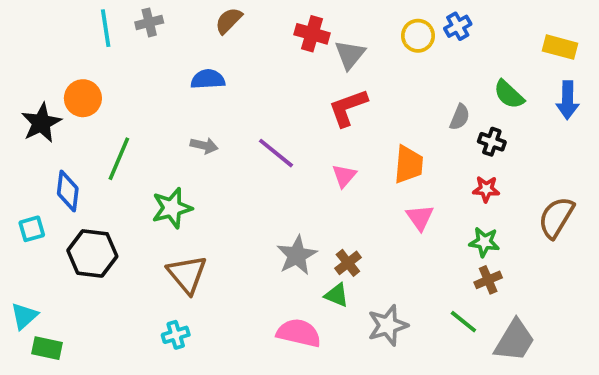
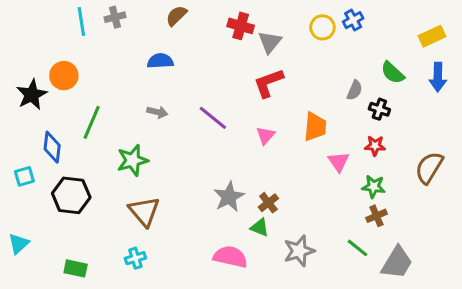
yellow rectangle: (560, 47) -> (432, 36), turned -40
pink triangle: (420, 217) -> (339, 162), moved
green rectangle: (47, 348) -> (76, 268), moved

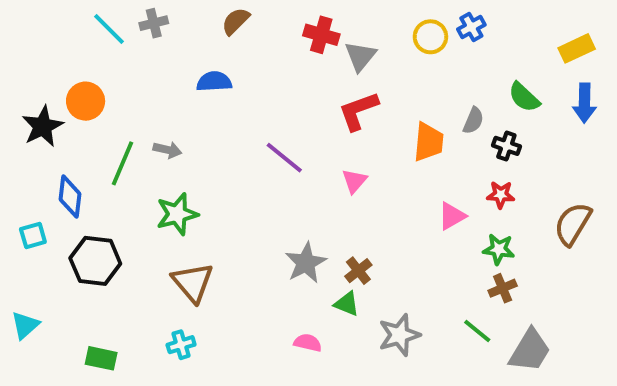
cyan line: (81, 22) -> (109, 29), turned -36
gray arrow: (157, 112) -> (167, 150), moved
orange trapezoid: (315, 127) -> (429, 142), moved
pink triangle: (339, 162) -> (452, 216), turned 35
pink semicircle: (230, 257) -> (308, 343), size x0.6

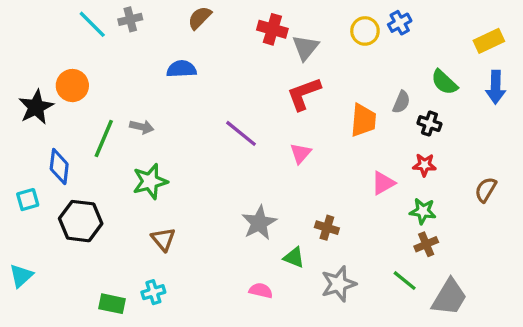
brown semicircle: (573, 224) -> (486, 190), size x0.7
brown cross: (358, 271) -> (327, 228), moved, turned -35
brown triangle: (193, 282) -> (163, 239), size x0.7
green rectangle: (101, 358) -> (112, 304), moved

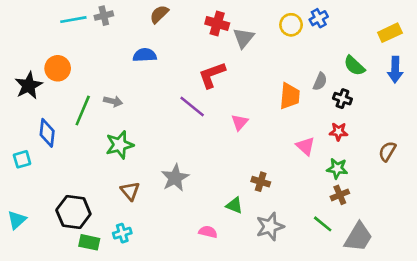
cyan line: (92, 24) -> (73, 20), turned -55
red L-shape: (304, 94) -> (212, 75), moved
pink triangle: (383, 183) -> (306, 146), turned -48
black hexagon: (81, 221) -> (73, 212), moved
gray star: (259, 223) -> (175, 178), moved

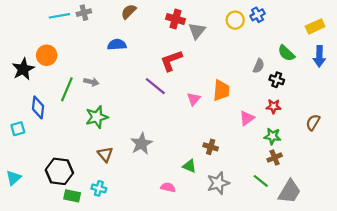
orange trapezoid: (290, 96) -> (221, 90), moved
pink triangle: (306, 146) -> (247, 118), turned 42
cyan cross: (122, 233) -> (99, 188), turned 32

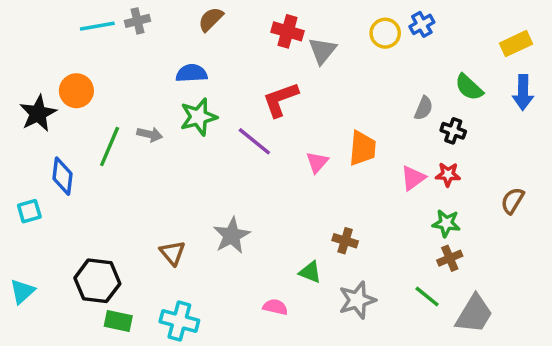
green star: (97, 117) -> (199, 117), moved
pink triangle: (247, 118) -> (413, 178), moved
cyan cross: (99, 188) -> (179, 321), moved, size x1.5

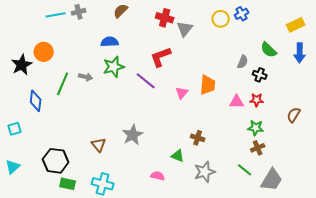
pink triangle: (413, 178) -> (237, 102), turned 35
cyan square: (29, 211) -> (15, 129), moved

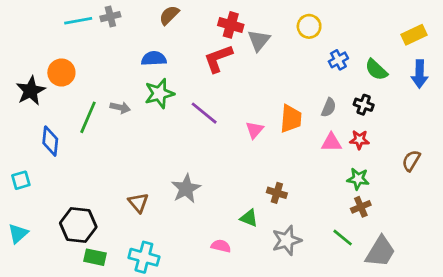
blue cross: (242, 14) -> (338, 60), moved
red L-shape: (161, 57) -> (218, 59), moved
gray semicircle: (243, 62) -> (329, 107), moved

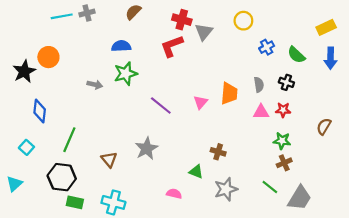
gray semicircle: (329, 107) -> (259, 85), turned -32
purple line: (204, 113) -> (161, 106), moved
green line: (88, 117) -> (69, 140), moved
cyan square: (21, 180) -> (26, 147), moved, turned -32

